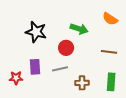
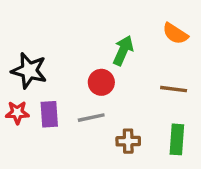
green arrow: (79, 29) -> (123, 50), turned -84
black star: (36, 32) -> (29, 71), moved
red star: (16, 78) -> (17, 113), moved

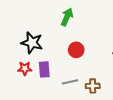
green arrow: (123, 50) -> (67, 17), moved
gray line: (91, 118) -> (70, 82), moved

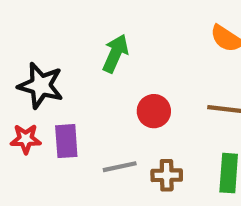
green arrow: (67, 17) -> (115, 53), moved
red circle: (76, 50) -> (154, 111), moved

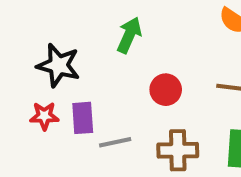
gray line: (120, 167) -> (115, 142), moved
brown cross: (167, 175) -> (178, 150), size x1.4

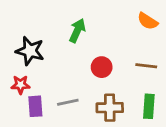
purple rectangle: (83, 118) -> (35, 106), moved

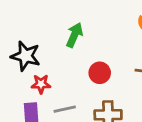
red star: (21, 85) -> (41, 84), moved

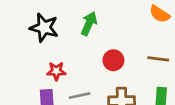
black star: (26, 56) -> (44, 28), moved

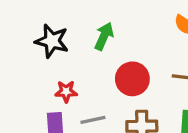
red circle: (113, 60) -> (132, 79), size x1.4

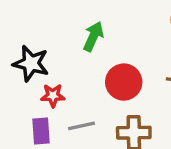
black star: (52, 41) -> (31, 63), moved

